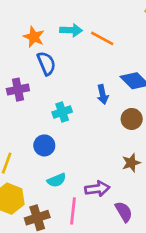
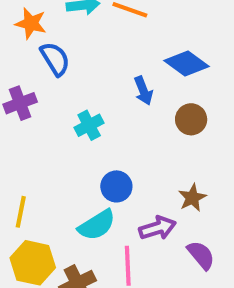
blue circle: (44, 145) -> (116, 186), moved
brown star: (131, 163) -> (192, 198), moved
cyan semicircle: (57, 180) -> (97, 225), size x1.4

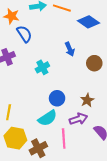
blue diamond: (187, 63) -> (88, 22), moved
brown star: (192, 198) -> (87, 100), moved

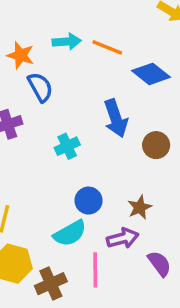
blue arrow: (70, 49) -> (116, 118), size x1.5

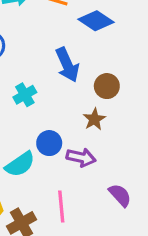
brown star: (140, 207) -> (94, 119), moved
cyan semicircle: (70, 233) -> (20, 164), moved
purple arrow: (123, 238) -> (81, 157), moved, turned 32

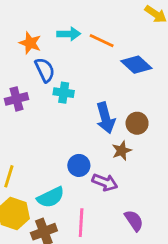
blue arrow: (67, 65) -> (105, 118), moved
cyan cross: (25, 95) -> (64, 93), moved, turned 30
cyan semicircle: (20, 164) -> (51, 197), moved

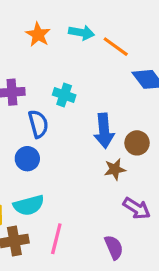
blue semicircle: (45, 70) -> (38, 124), moved
blue circle: (79, 165) -> (27, 159), moved
purple arrow: (105, 182) -> (137, 208), moved

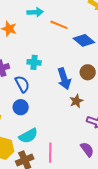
cyan arrow: (81, 33) -> (35, 12), moved
brown circle: (137, 143) -> (88, 72), moved

